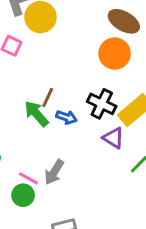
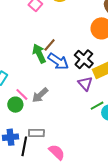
blue arrow: (66, 117) -> (58, 61), size x1.5

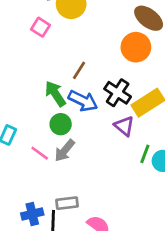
brown line: (50, 45) -> (79, 70), moved
green circle: (15, 105) -> (61, 124), moved
green line: (97, 106) -> (145, 154), turned -32

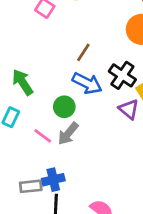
green arrow: (55, 94) -> (23, 82), moved
gray rectangle: (67, 203) -> (31, 186), moved
blue cross: (32, 214) -> (53, 180), moved

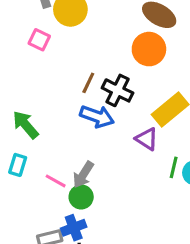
black cross: (122, 75) -> (118, 90), moved
green circle: (64, 107) -> (81, 197), moved

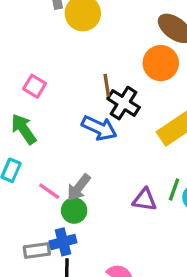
pink square: (39, 40) -> (35, 86), moved
brown line: (88, 83) -> (107, 85), moved, turned -40
purple triangle: (147, 139) -> (145, 200), moved, turned -30

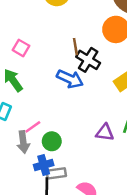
gray arrow: (79, 187) -> (23, 142), moved, turned -45
pink line: (49, 191) -> (33, 127), turned -70
gray rectangle: (37, 250) -> (56, 173), moved

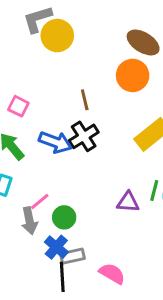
black cross: (88, 60) -> (84, 136), moved, turned 30
blue arrow: (70, 79) -> (55, 142), moved
blue cross: (44, 165) -> (56, 247), turned -30

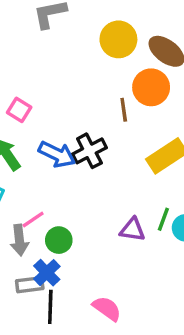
yellow circle: (57, 36) -> (118, 39), moved
brown line: (85, 100) -> (124, 110), moved
gray rectangle: (72, 256) -> (30, 285), moved

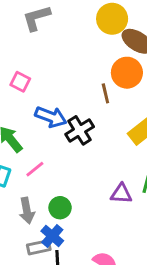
yellow circle: (118, 39) -> (112, 19), moved
pink square: (19, 110) -> (20, 82), moved
blue arrow: (57, 154) -> (51, 117), moved
pink line: (33, 220) -> (35, 169), moved

